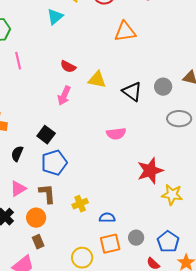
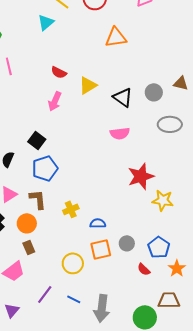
yellow triangle: (97, 80) -> (88, 85), turned -42
pink semicircle: (116, 134) -> (120, 133), moved

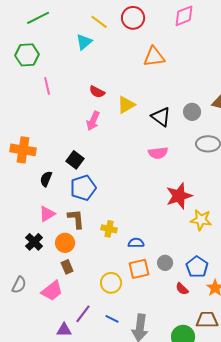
yellow cross: (71, 209) -> (109, 229), turned 35
purple triangle: (12, 310) -> (64, 330), moved, turned 49

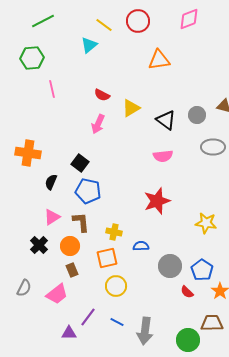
blue pentagon: (83, 188) -> (88, 191), turned 30
red star: (179, 196) -> (157, 201), moved
gray circle: (165, 263) -> (170, 266), size x1.5
orange square: (139, 269) -> (107, 258), moved

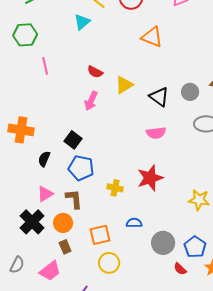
orange triangle: (159, 60) -> (152, 37), turned 30
yellow cross: (114, 232) -> (115, 188), moved
black cross: (39, 245) -> (32, 222), size x1.4

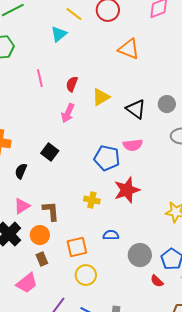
pink line: (45, 66) -> (40, 78), moved
red semicircle: (95, 72) -> (72, 84), turned 84
blue pentagon: (81, 168) -> (107, 158), moved

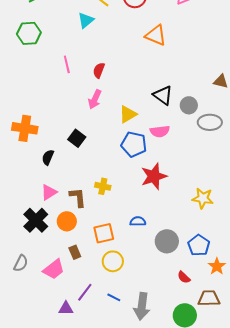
yellow triangle: (101, 97) -> (128, 114), moved
gray circle: (167, 104) -> (189, 105), moved
yellow cross: (92, 200) -> (103, 186), moved
brown rectangle: (42, 259) -> (75, 252), moved
red semicircle: (157, 281) -> (184, 277), moved

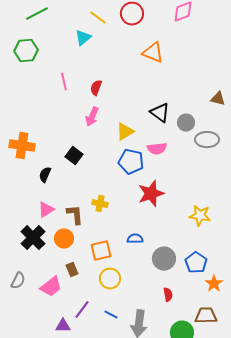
red semicircle: (184, 277) -> (168, 295), moved, turned -144

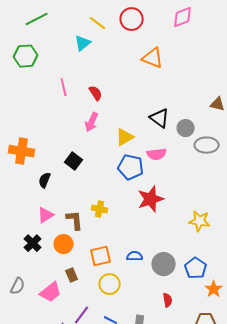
red semicircle: (96, 88) -> (96, 93), turned 126
black cross: (33, 238) -> (33, 243), size x0.7
blue semicircle: (135, 239) -> (135, 256), moved

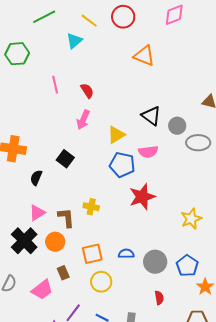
green line: (37, 19) -> (44, 17), moved
yellow star: (200, 221) -> (191, 219), turned -30
black cross: (33, 243) -> (24, 241), size x1.5

